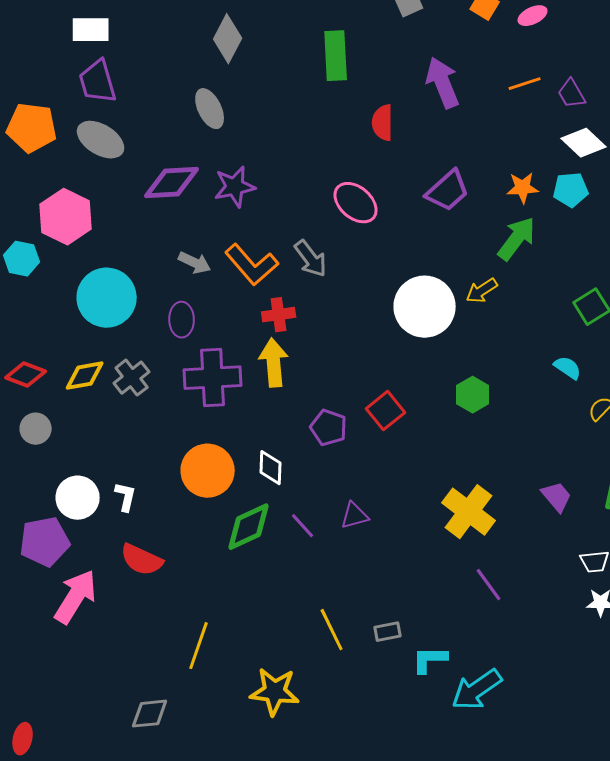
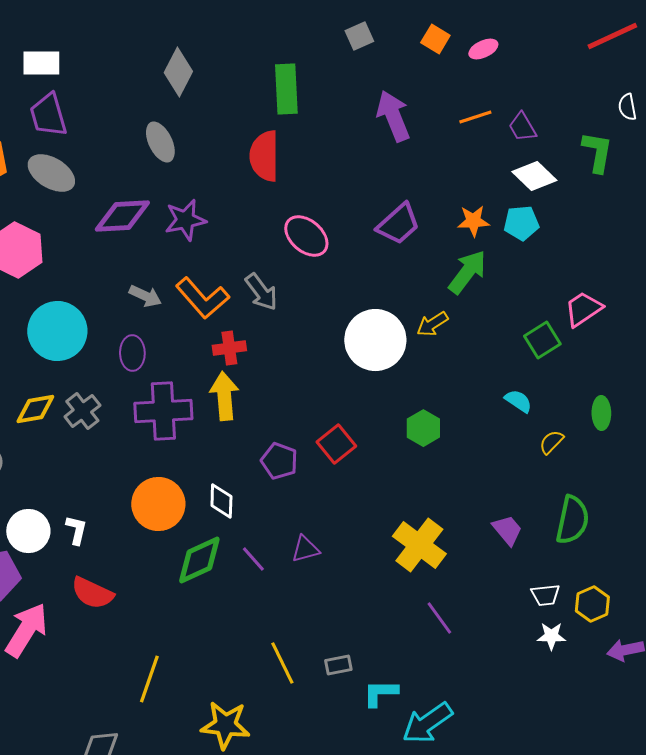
red semicircle: (383, 123) -> (264, 156), moved, size x1.4

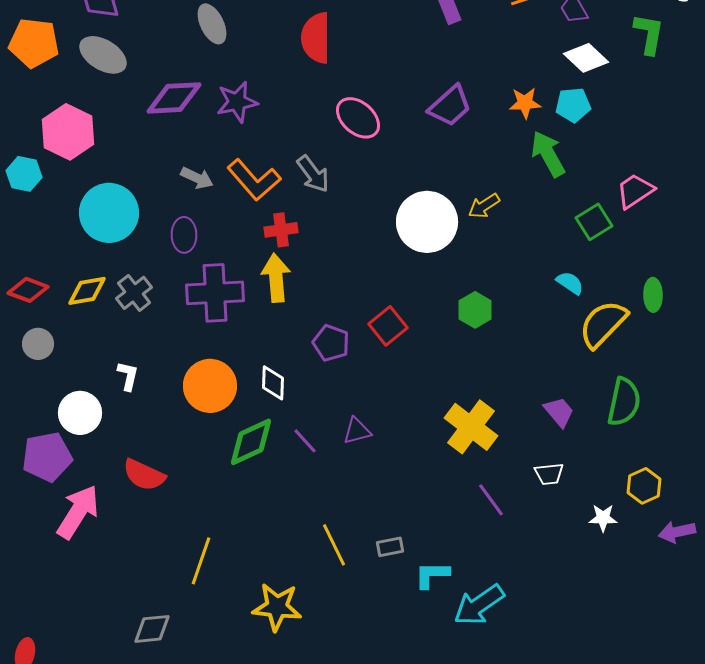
green arrow: (467, 272) -> (548, 154), moved, turned -66
yellow semicircle: (551, 442) -> (603, 324), size x2.0
white L-shape: (76, 530) -> (128, 376), moved
white trapezoid: (545, 595) -> (549, 474), moved

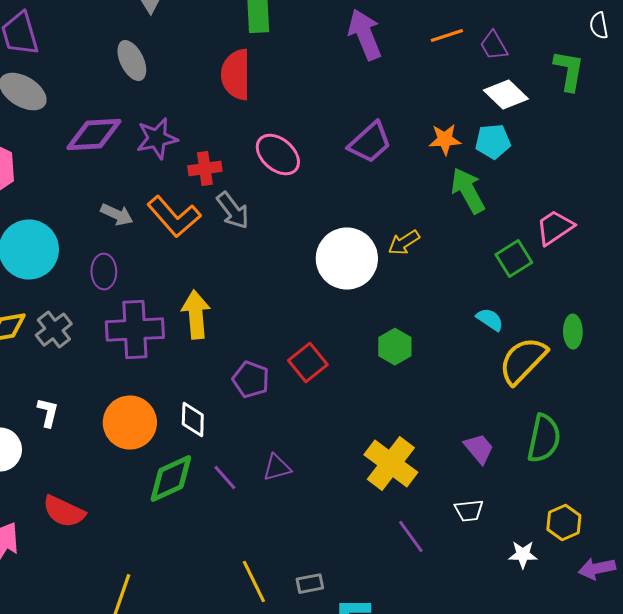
red cross: (281, 230) -> (205, 169), moved

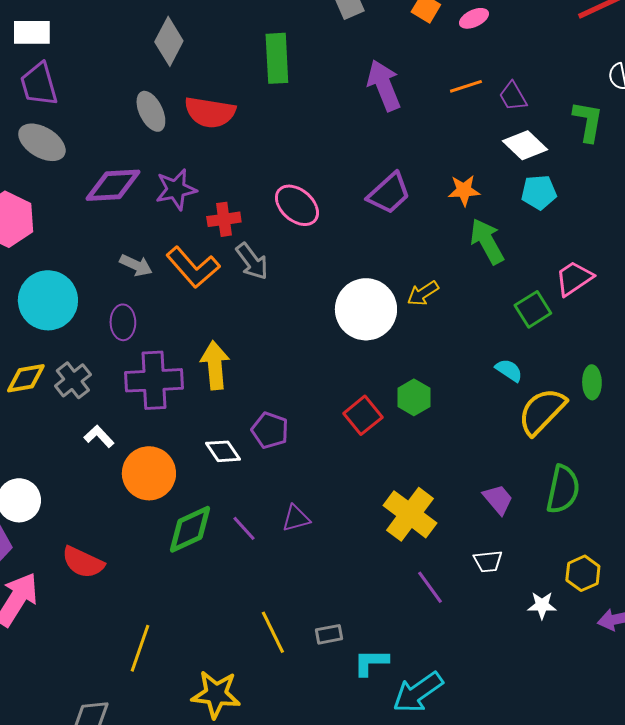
red semicircle: (236, 75) -> (210, 112), moved, turned -81
cyan pentagon: (493, 142) -> (539, 192), moved
red square: (308, 363) -> (363, 415), moved
white L-shape: (48, 413) -> (99, 436), moved, turned -56
white diamond: (193, 420) -> (223, 451), moved, turned -36

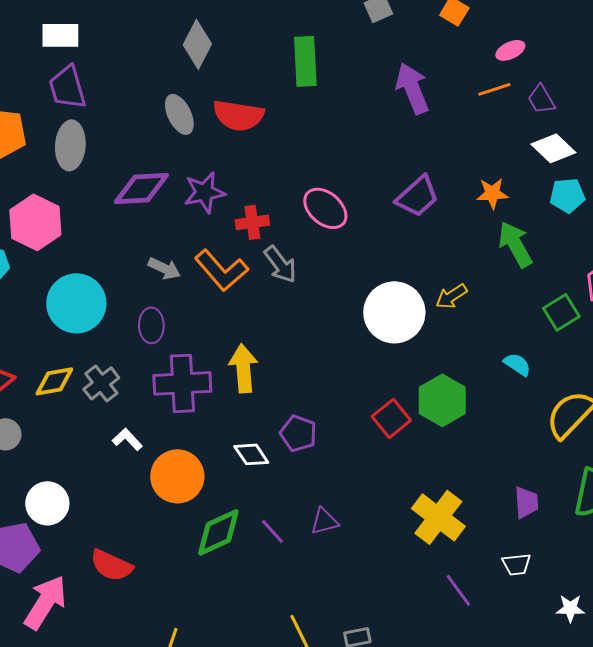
pink ellipse: (474, 18) -> (510, 50), moved
gray ellipse: (42, 142) -> (70, 145), turned 63
cyan semicircle: (509, 370) -> (517, 364), moved
green hexagon: (414, 397) -> (442, 400), size x1.4
purple trapezoid: (498, 499) -> (526, 502), turned 36

